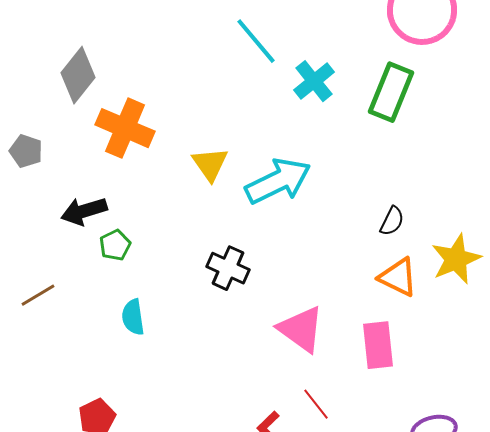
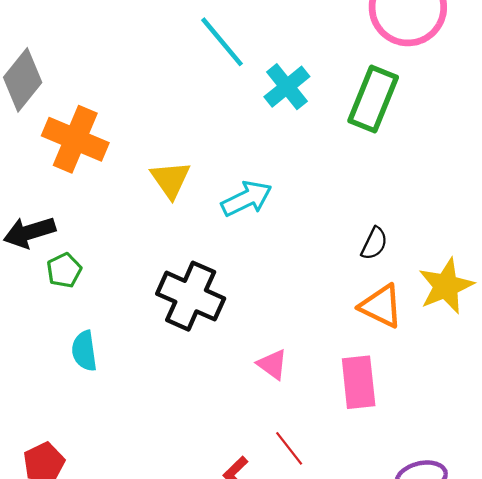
cyan arrow: (278, 181) -> (247, 199), size x0.7
black cross: (228, 268) -> (191, 296), size x1.4
pink triangle: (301, 329) -> (272, 364), size x0.6

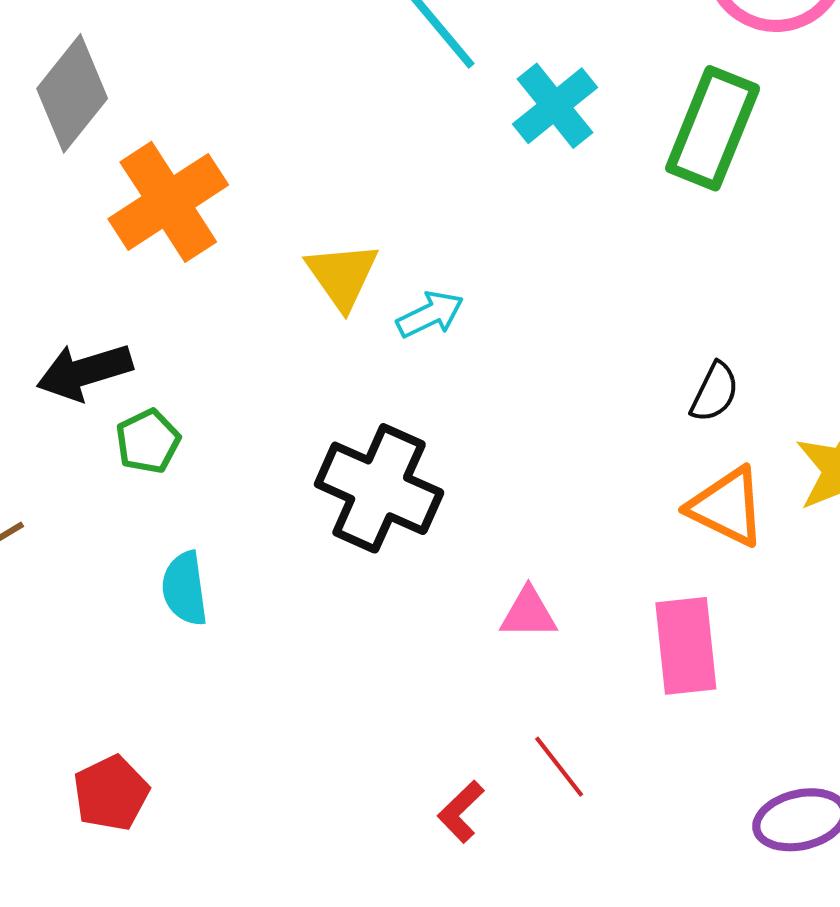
orange cross: (75, 139) -> (168, 202), turned 34
cyan arrow: (247, 199) -> (430, 314), moved, size x0.7
pink triangle: (272, 364) -> (528, 613), turned -36

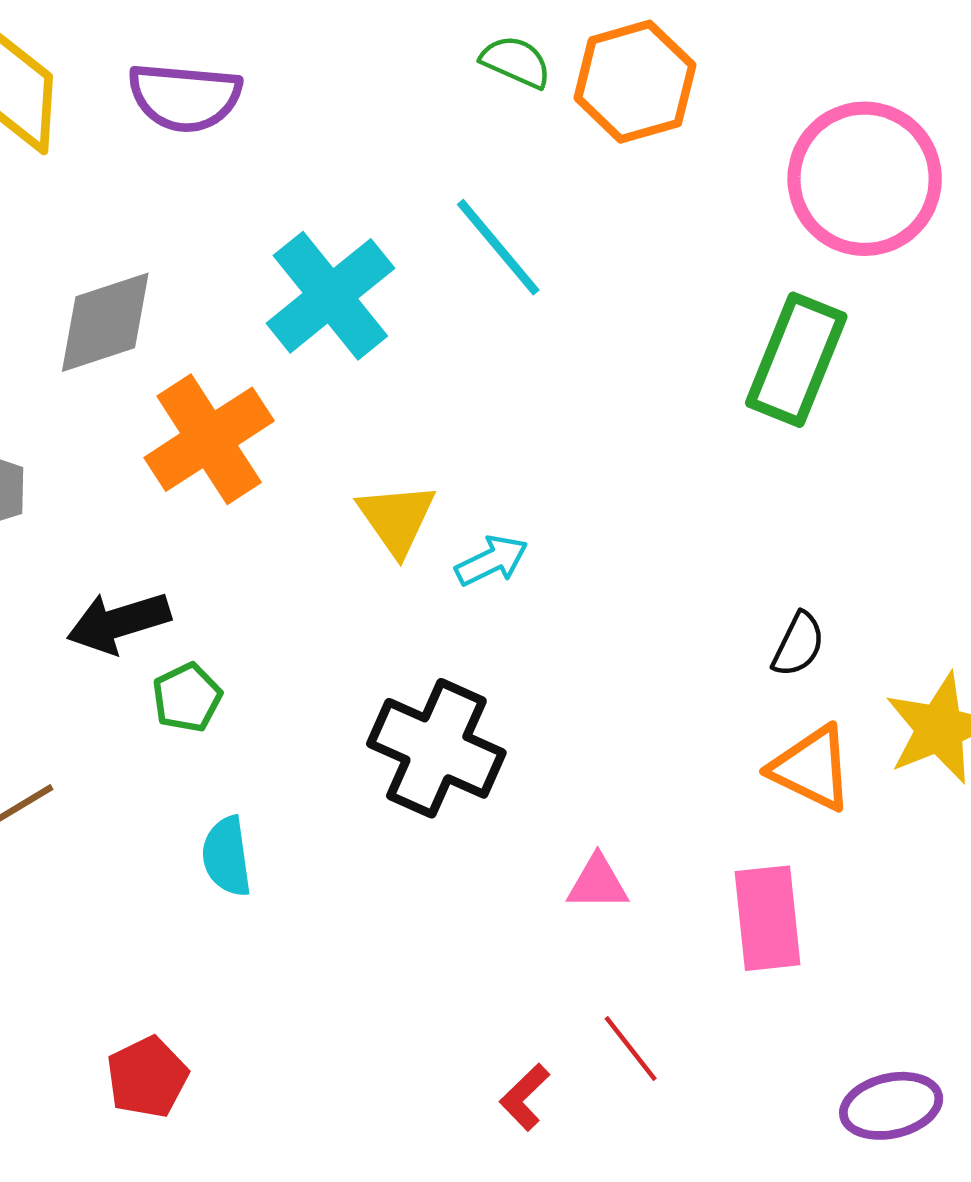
gray diamond: (72, 93) -> (105, 322), turned 33
cyan cross: (555, 106) -> (330, 296), moved, size x1.4

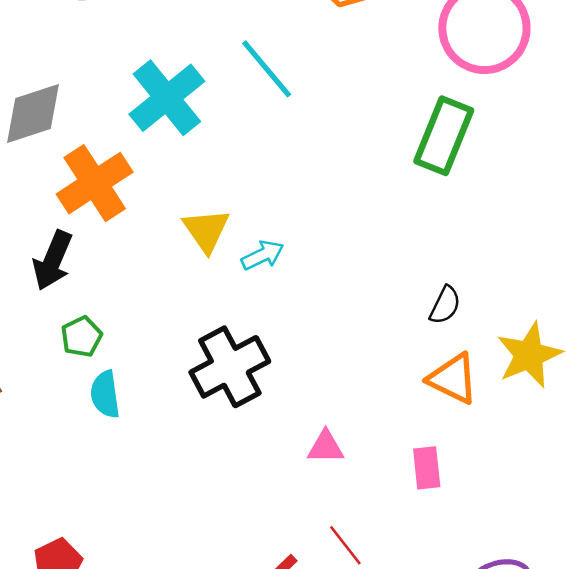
black arrow: (119, 622) -> (53, 260), moved, turned -50
black cross: (436, 748) -> (230, 367), turned 38
cyan semicircle: (227, 856) -> (105, 394), moved
pink rectangle: (767, 918) -> (427, 468), size x0.7

